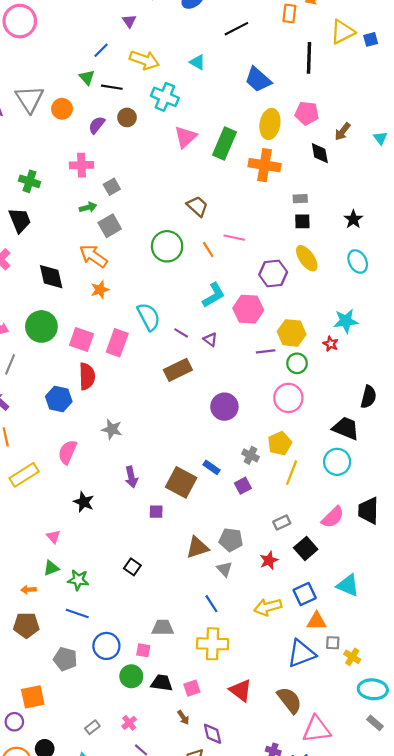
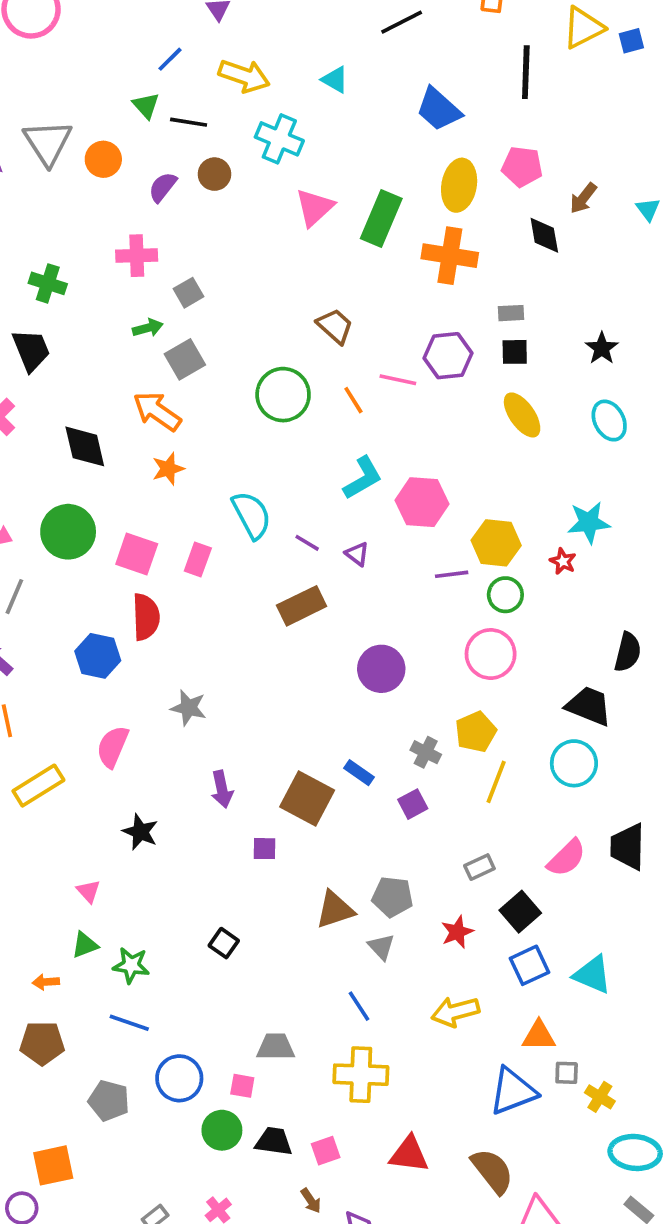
purple hexagon: (273, 273) -> (448, 356), moved
pink rectangle: (117, 343) -> (198, 560), size x0.7
blue square: (305, 594) -> (529, 965), moved
red triangle: (241, 690) -> (409, 1154), turned -30

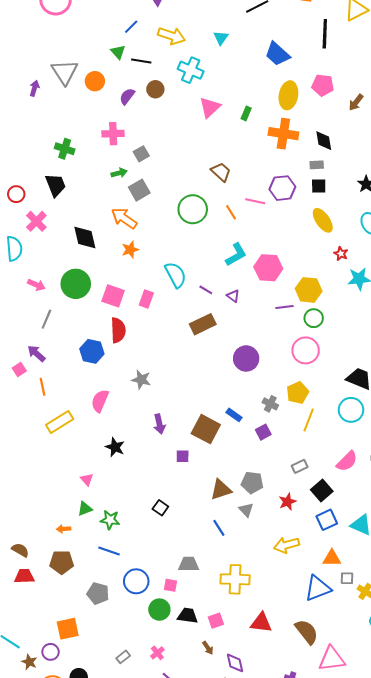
cyan triangle: (335, 80) -> (221, 38), turned 35
green rectangle: (381, 219) -> (246, 113), size x0.5
black diamond: (544, 235) -> (324, 141), moved
red star: (563, 561) -> (341, 254), moved
blue line: (359, 1006) -> (219, 528), moved

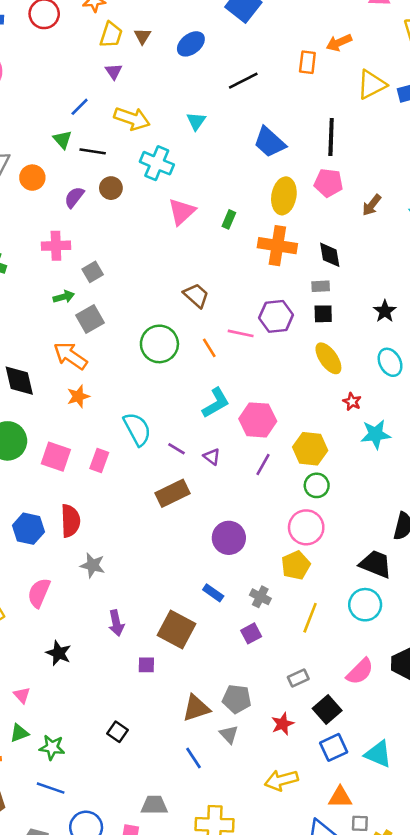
black line: (325, 34) -> (331, 137), moved
purple line: (284, 307) -> (263, 464), moved, turned -54
red semicircle: (118, 330) -> (70, 521), moved
yellow pentagon: (298, 393) -> (296, 565), moved
blue rectangle: (234, 415) -> (213, 593), moved

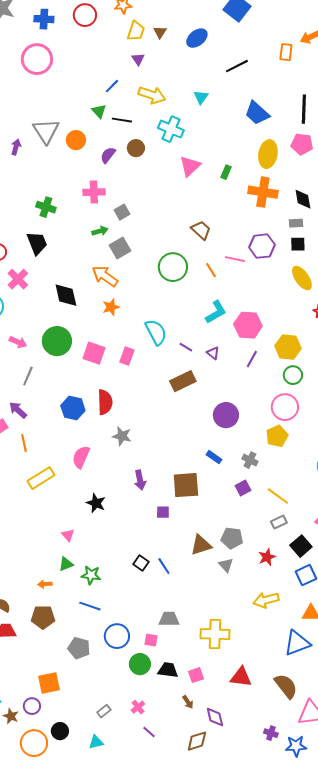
yellow line: (310, 618) -> (278, 496), moved, turned -75
brown square: (176, 630) -> (186, 485), turned -32
blue line: (193, 758) -> (164, 566), moved

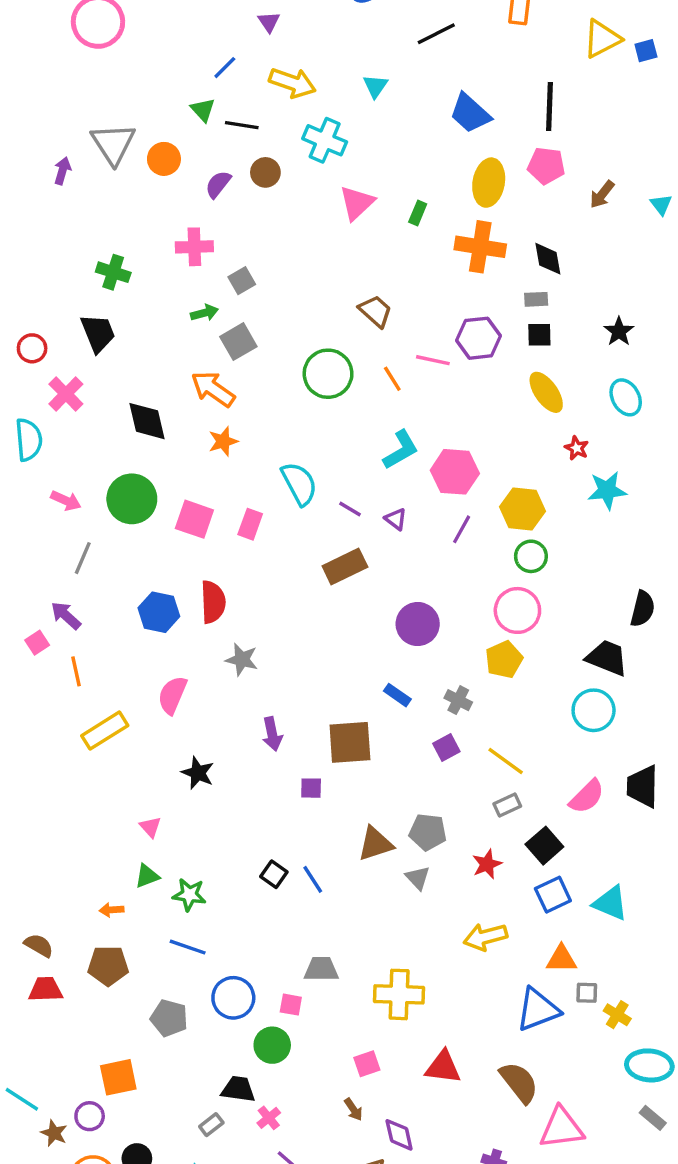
black trapezoid: (168, 670) -> (238, 1089), moved

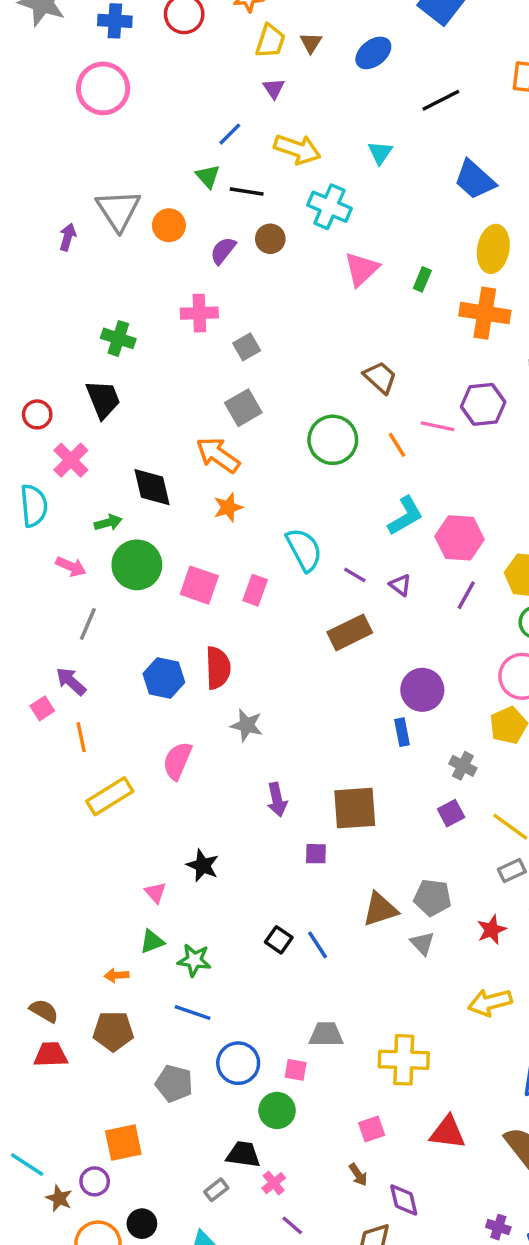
green arrow: (205, 313) -> (108, 523), moved
blue rectangle: (397, 695) -> (402, 732), moved, turned 44
black star: (198, 773) -> (203, 866), moved

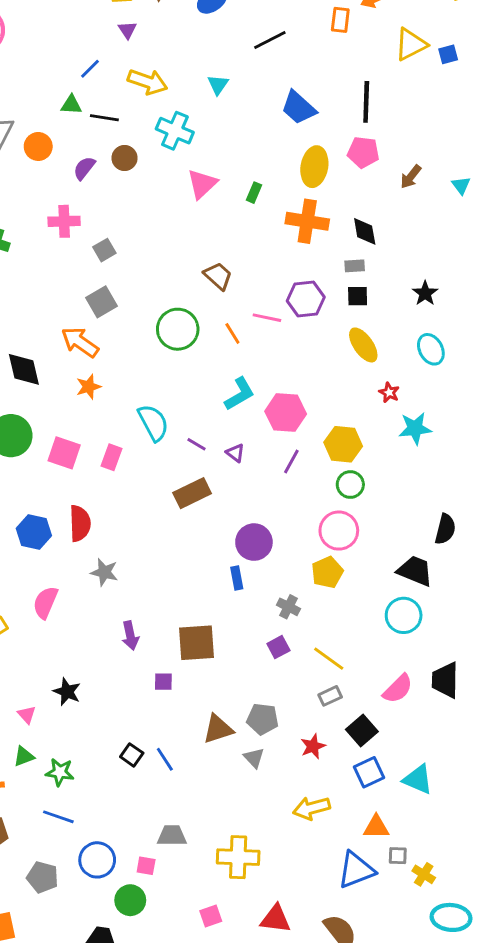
green triangle: (208, 176) -> (71, 105), turned -45

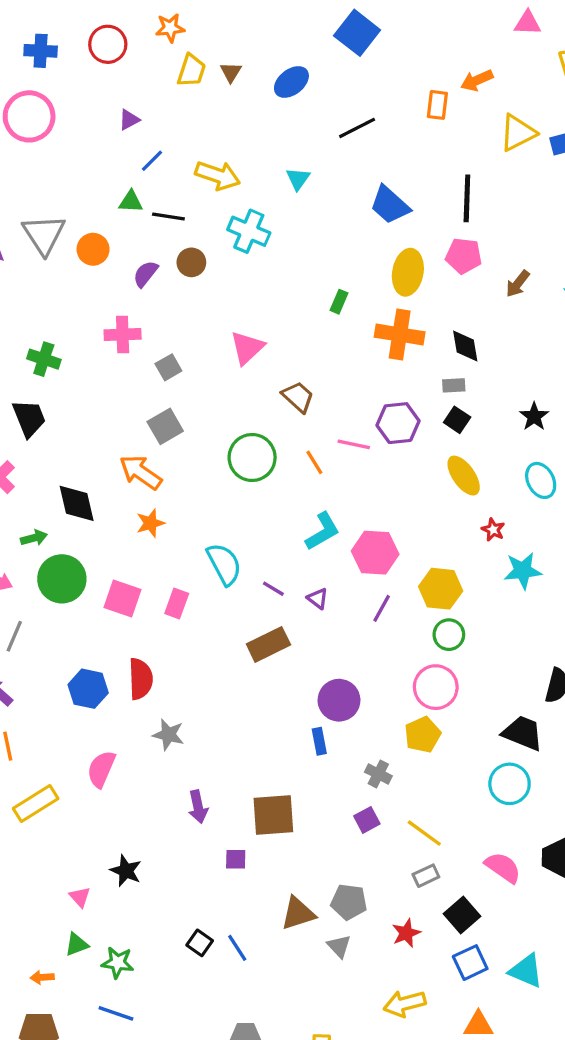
purple triangle: (127, 30) -> (129, 120), moved, turned 36
pink triangle: (202, 184) -> (247, 348), moved
black square: (358, 296) -> (457, 420), turned 35
pink semicircle: (398, 689) -> (503, 867), turned -100

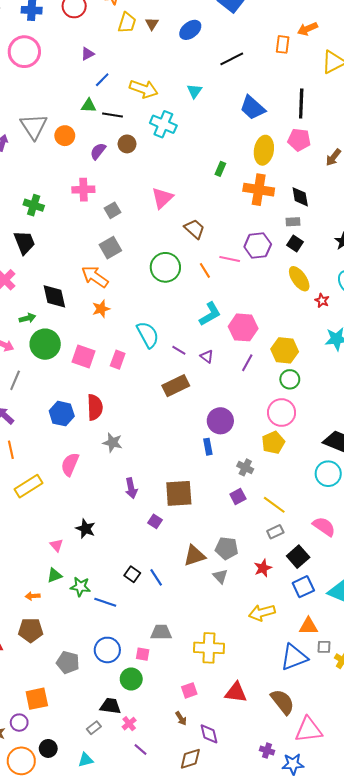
red star: (493, 530) -> (322, 301), moved
purple square: (236, 859) -> (155, 521), turned 32
blue line: (116, 1013) -> (105, 602), moved

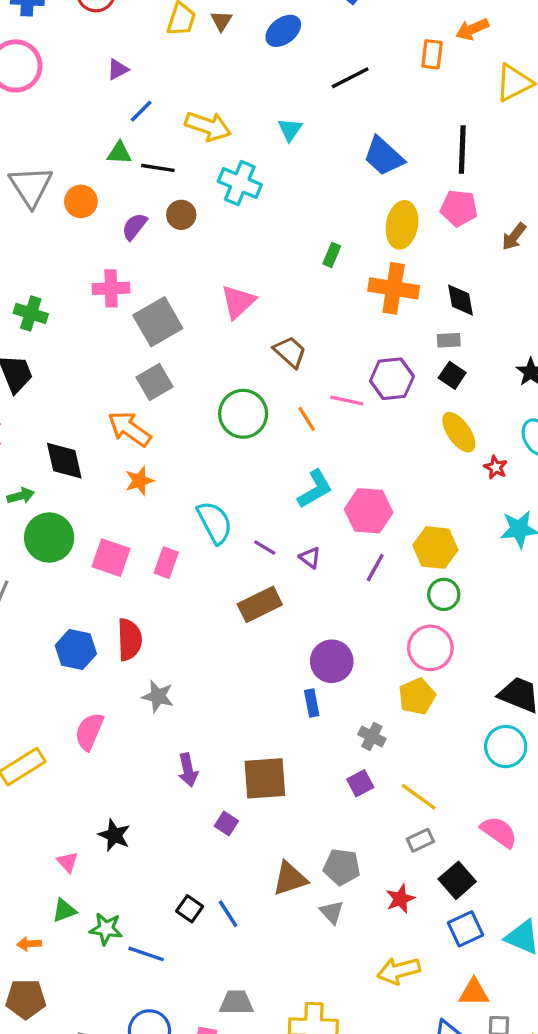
gray square: (113, 210) -> (158, 322), size x1.8

